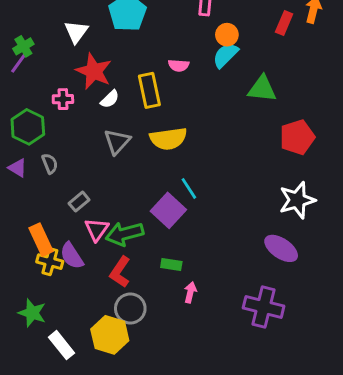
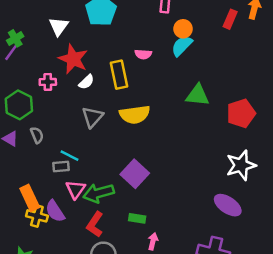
green triangle: (262, 89) -> (198, 95), moved
cyan line: (189, 188) -> (70, 156), moved, turned -30
gray rectangle: (79, 202) -> (61, 166), turned 35

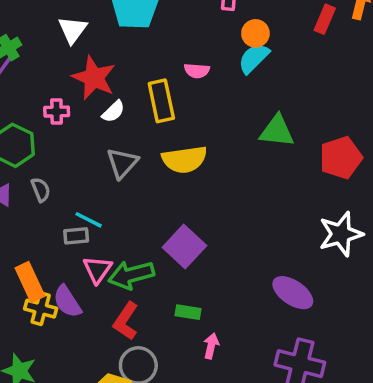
purple ellipse: (228, 205) -> (293, 293), moved

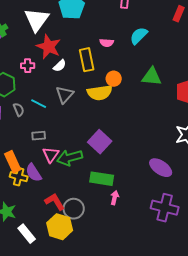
white triangle: (73, 30) -> (37, 20), size x1.5
orange circle: (255, 33) -> (114, 79), moved
cyan line: (89, 220) -> (39, 104), moved
green rectangle: (188, 312) -> (102, 179), size x1.6
red L-shape: (126, 321) -> (55, 202), moved, turned 115

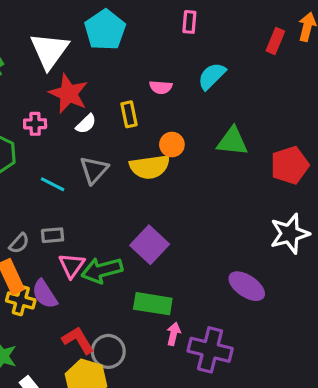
yellow rectangle: (87, 60) -> (129, 114), size x0.7
gray semicircle: (19, 110) -> (19, 243), moved, turned 64
purple cross: (165, 208) -> (210, 350), moved

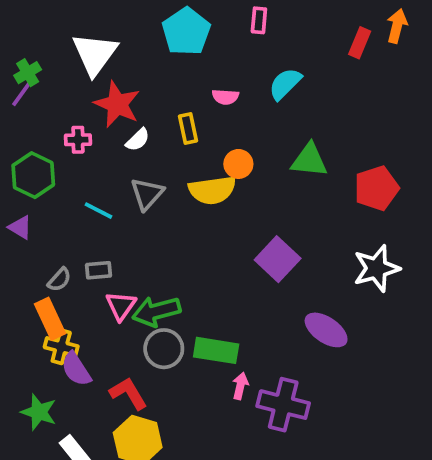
cyan pentagon: (105, 30) -> (186, 32), moved
purple square: (150, 245) -> (278, 259), moved
purple semicircle: (45, 294) -> (76, 369), moved
gray circle: (108, 351) -> (164, 349), moved

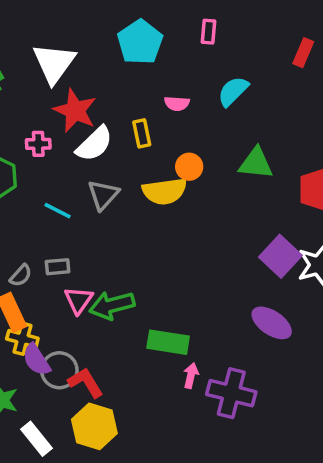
white semicircle: (138, 140) -> (94, 144), size x1.6
purple square: (278, 259) -> (280, 256), moved
gray circle: (164, 349) -> (59, 370), moved

